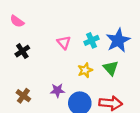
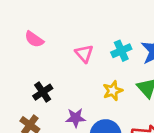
pink semicircle: (17, 21) -> (34, 39), moved
black cross: (22, 51) -> (43, 92), moved

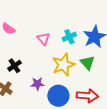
yellow star: (113, 91) -> (63, 65), size x1.6

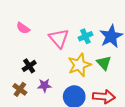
pink triangle: (43, 39) -> (59, 38), size x1.5
purple star: (37, 84) -> (45, 85), moved

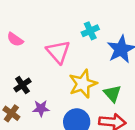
cyan cross: (85, 36) -> (90, 31), moved
green triangle: (104, 63) -> (112, 94), moved

